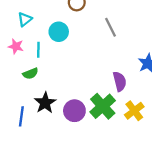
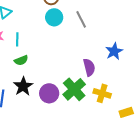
cyan circle: (59, 32) -> (54, 17), moved
green semicircle: (30, 73) -> (21, 60), moved
yellow cross: (134, 111) -> (102, 93), turned -36

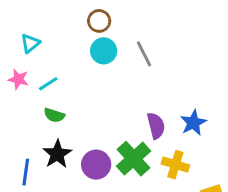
cyan line: (17, 39) -> (48, 84), turned 56
blue star: (114, 51) -> (193, 123), moved
green semicircle: (21, 60) -> (54, 115), turned 40

